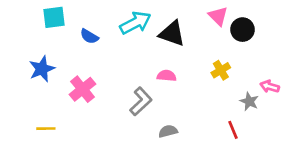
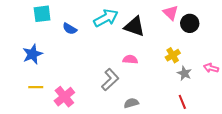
pink cross: (82, 89) -> (64, 97), moved
gray star: (249, 101) -> (184, 73), moved
yellow line: (46, 129) -> (36, 87), moved

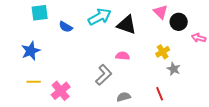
pink arrow: (211, 68) -> (199, 38), moved
red line: (182, 102) -> (160, 94), moved

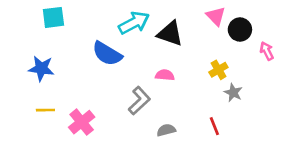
blue semicircle: (66, 27) -> (107, 54), moved, size x1.6
pink arrow: (199, 38) -> (267, 51), turned 48
blue star: (31, 51) -> (41, 68), turned 30

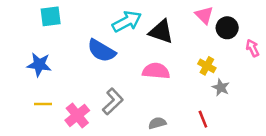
yellow cross: (218, 70) -> (207, 66), turned -30
pink semicircle: (165, 75) -> (156, 71), size x1.5
gray L-shape: (139, 101) -> (113, 101), moved

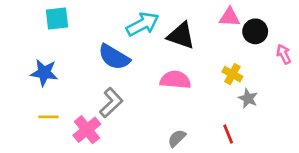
pink triangle: (204, 15) -> (230, 17), turned -42
gray L-shape: (113, 101) -> (111, 103), moved
gray semicircle: (157, 123) -> (177, 138), turned -30

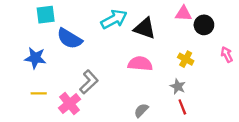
pink arrow: (284, 54) -> (227, 55), moved
blue semicircle: (114, 57) -> (70, 39), moved
gray star: (248, 98) -> (178, 86), moved

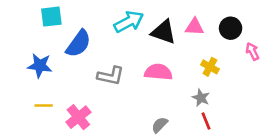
pink triangle: (183, 14) -> (194, 27), moved
blue semicircle: (70, 39) -> (78, 44), turned -85
pink arrow: (227, 55) -> (252, 51), moved
gray L-shape: (89, 82) -> (111, 76), moved, turned 55

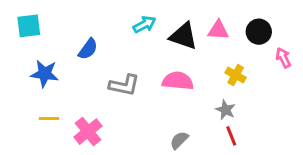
cyan square: (51, 17) -> (29, 26), moved
cyan arrow: (129, 22) -> (144, 24), size x0.7
blue semicircle: (78, 44) -> (88, 49), size x0.7

